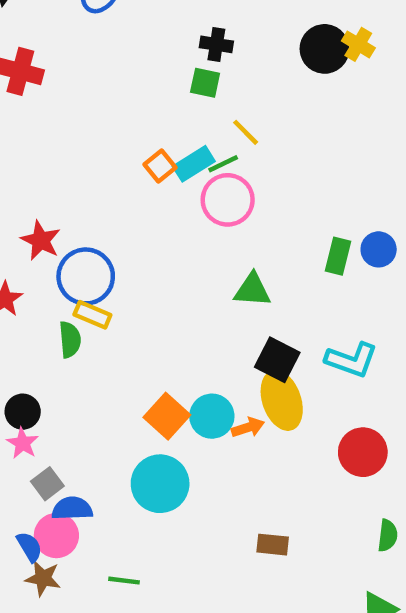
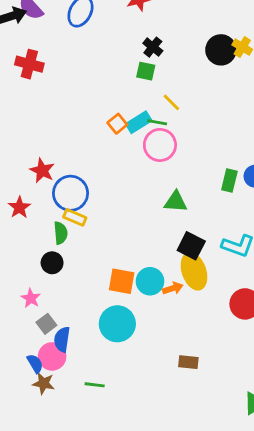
black cross: (216, 44) -> (153, 47), turned 30
green line: (223, 164) -> (157, 122), turned 36
black circle: (23, 412) -> (52, 263), moved
orange square: (167, 416) -> (122, 281), turned -32
blue semicircle: (72, 508) -> (62, 339), turned -80

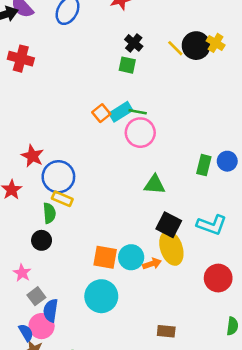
yellow line: (171, 102) -> (175, 48), moved

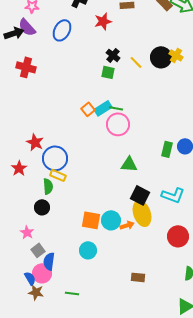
yellow line: (175, 48) -> (136, 62), moved
cyan circle: (101, 296) -> (88, 250), size x0.7

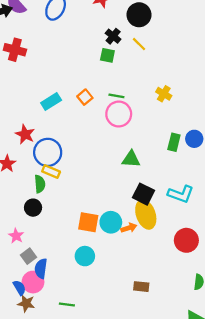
yellow cross: (176, 55) -> (164, 94), moved
black circle: (161, 57) -> (139, 15), moved
cyan rectangle: (103, 108) -> (51, 102), moved

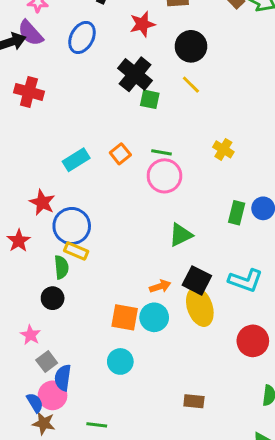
black cross: (113, 36) -> (135, 74), moved, size x1.6
green triangle: (131, 159) -> (181, 235), turned -30
orange arrow: (129, 228) -> (160, 286), moved

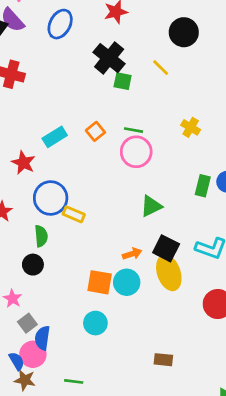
black circle: (191, 46) -> (184, 32), moved
red star: (42, 202) -> (23, 163), moved
yellow rectangle: (76, 251) -> (74, 214), moved

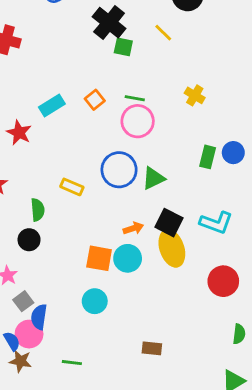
blue circle: (51, 198) -> (119, 170), moved
brown rectangle: (163, 360) -> (152, 348), moved

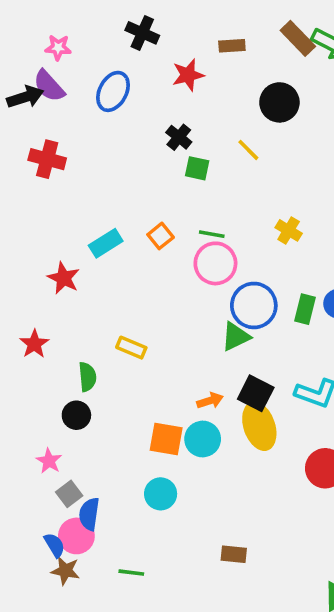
black cross: (109, 23) -> (179, 137), size x0.6
blue circle: (119, 170) -> (254, 305), moved

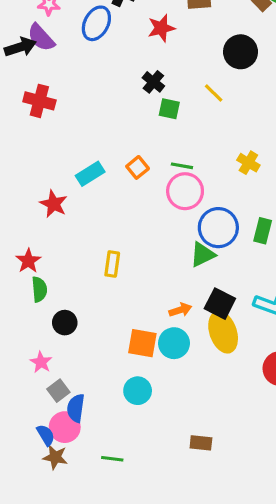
blue ellipse: (113, 91) -> (96, 23), moved
yellow rectangle: (131, 348) -> (112, 264), turned 75
green semicircle: (87, 377) -> (39, 289), moved

